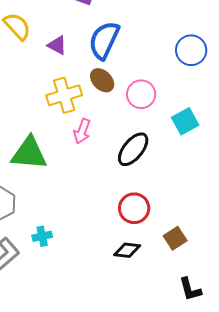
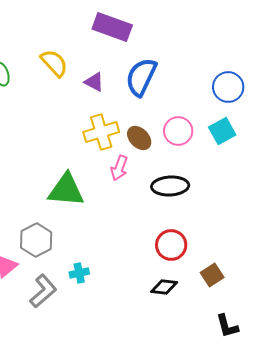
brown ellipse: (102, 80) -> (139, 138), moved
cyan square: (185, 121) -> (222, 131), moved
black ellipse: (133, 149) -> (170, 186), turned 48

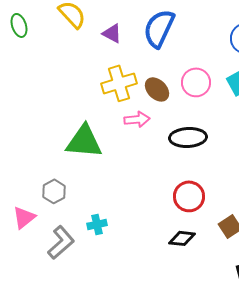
pink arrow: (119, 168) -> (137, 119), turned -115
gray hexagon: (36, 240) -> (54, 191), size x0.7

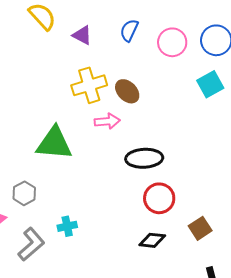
blue semicircle: (159, 28) -> (129, 30), size x0.6
pink circle: (196, 82) -> (172, 42), moved
black ellipse: (188, 137) -> (144, 158), moved

